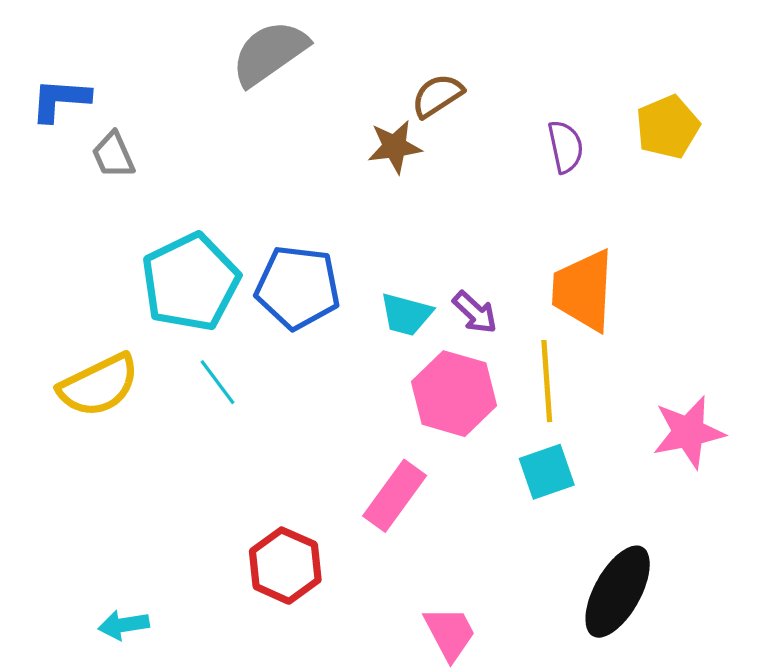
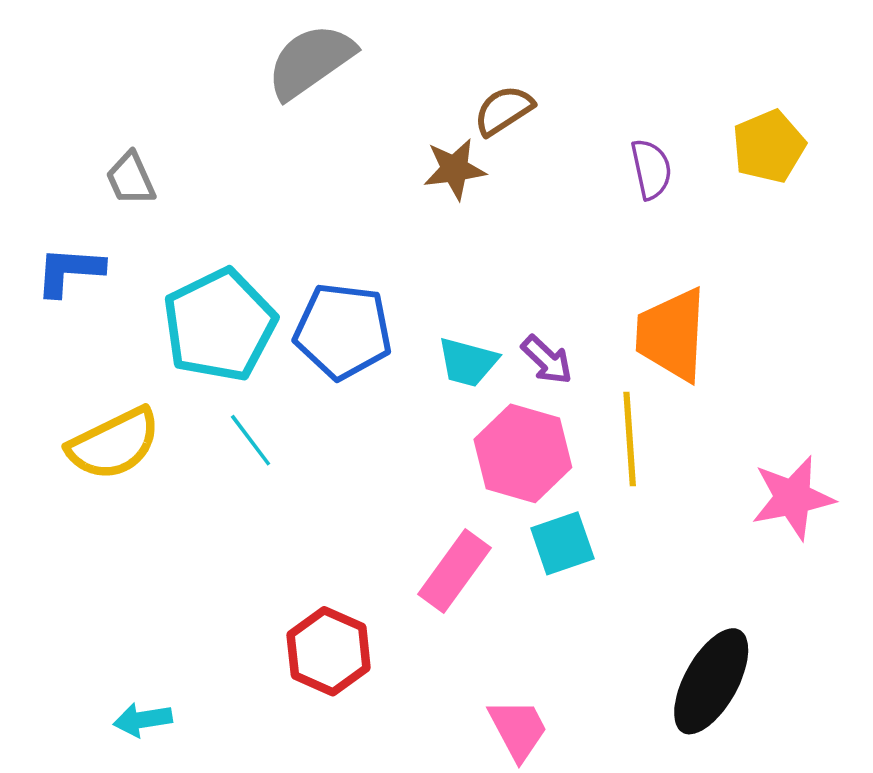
blue L-shape: (60, 100) -> (69, 271), moved
cyan square: (547, 472) -> (562, 543), moved

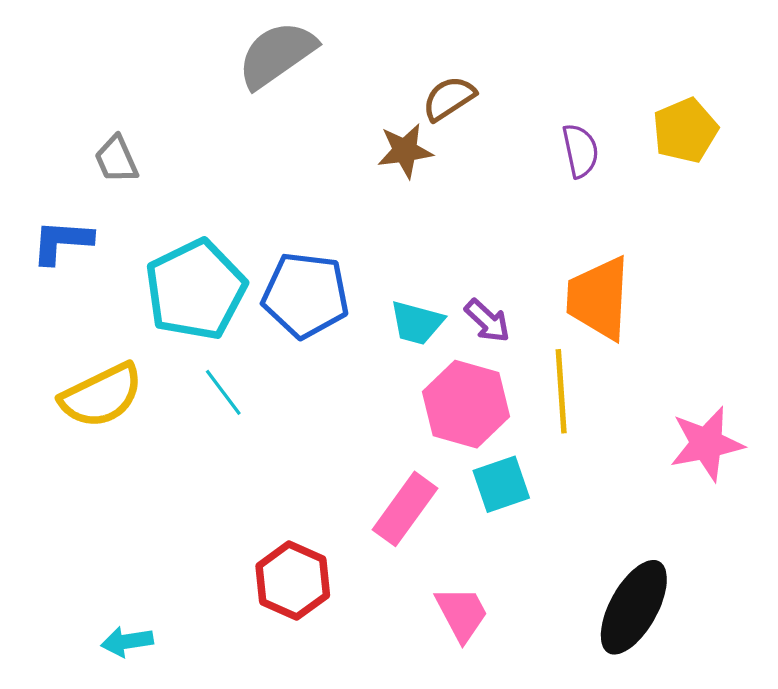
pink trapezoid: (518, 729) -> (462, 614), moved

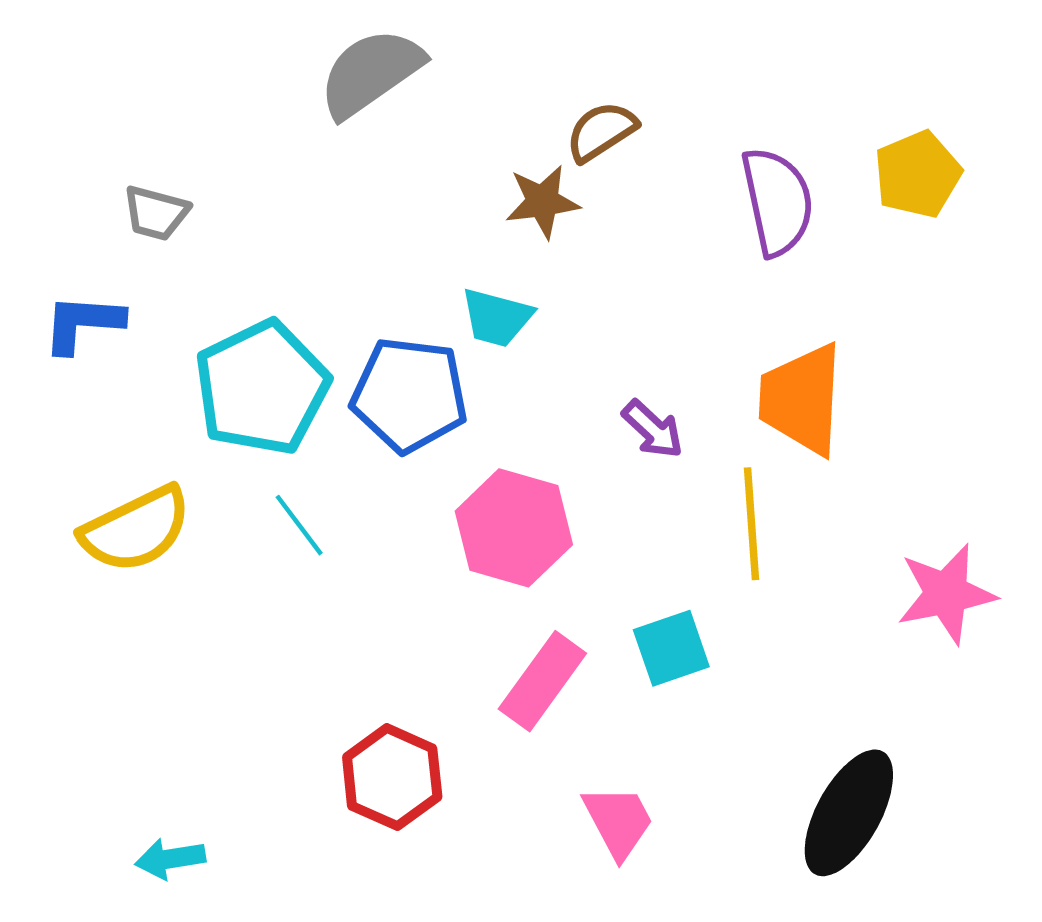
purple semicircle: (580, 151) -> (777, 202), size x1.5
gray trapezoid: (116, 159) -> (156, 213), turned -51
cyan trapezoid: (417, 323) -> (497, 318), moved
pink hexagon: (466, 404) -> (514, 528), moved

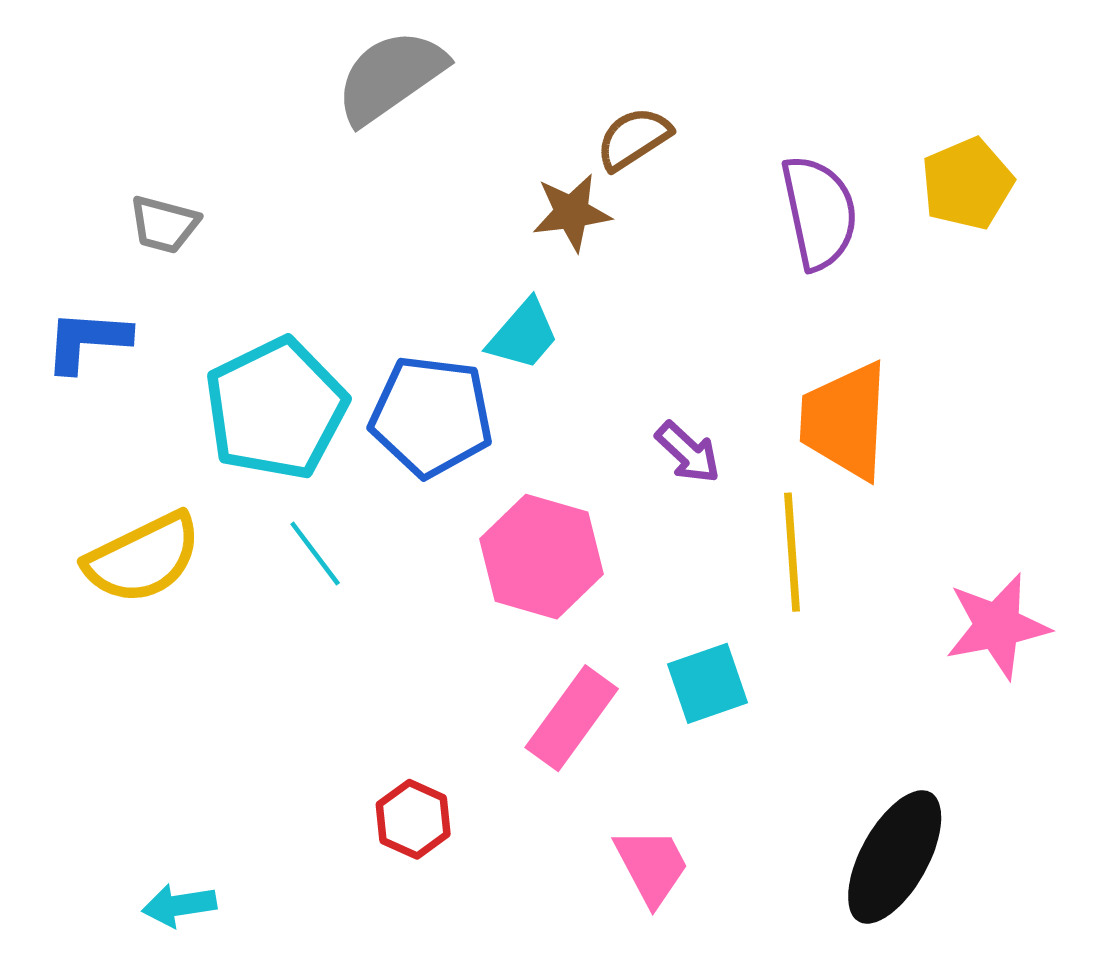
cyan trapezoid: (497, 318) -> (523, 335), turned -64
red hexagon: (392, 777) -> (413, 819), size x0.7

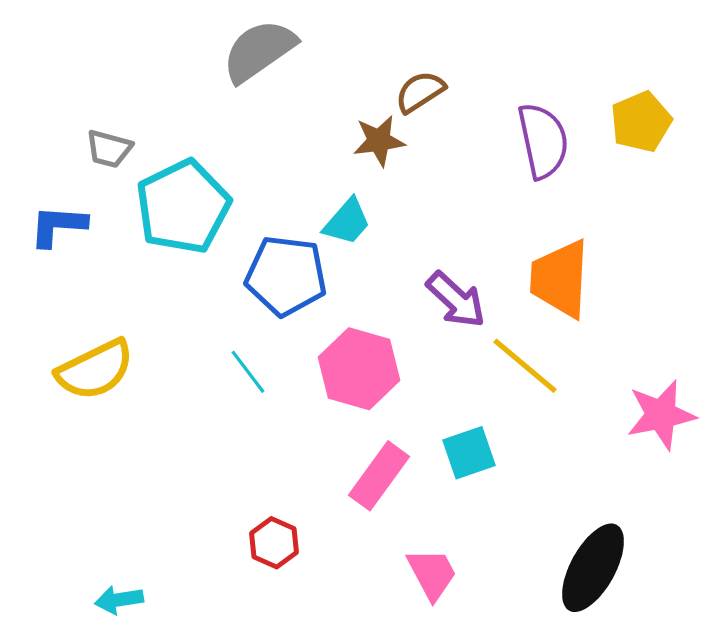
cyan pentagon: (276, 409) -> (183, 207), moved
purple arrow: (688, 452) -> (456, 300), size x1.4
yellow line: (792, 552) -> (525, 366), turned -46
cyan line: (315, 554) -> (248, 372), moved

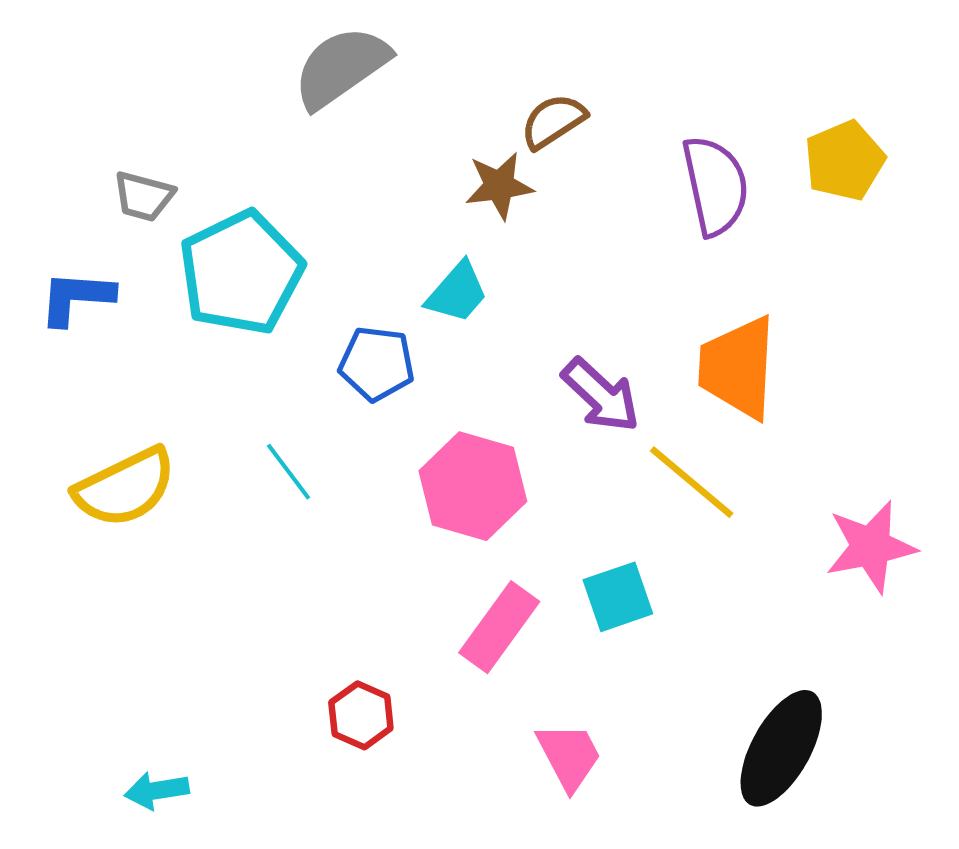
blue pentagon: (286, 276) -> (377, 364), size x0.7
cyan line: (248, 372) -> (288, 472), moved

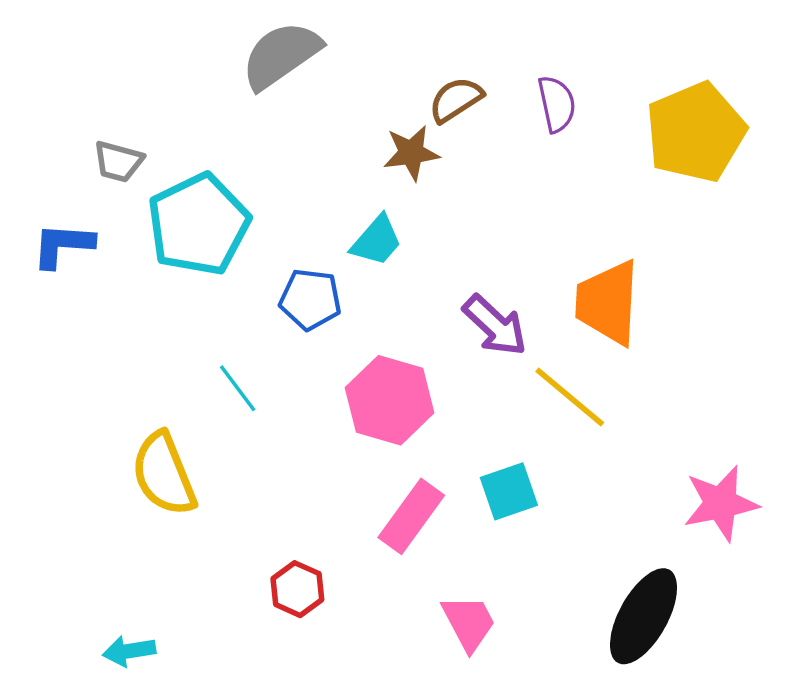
yellow pentagon: (844, 161) -> (696, 132), size x1.5
purple semicircle: (715, 186) -> (557, 104), moved, size x0.7
yellow semicircle: (125, 487) -> (164, 474), moved, turned 94
pink star: (871, 547) -> (721, 503), moved

